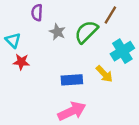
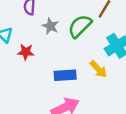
red star: (21, 62) -> (26, 52), moved

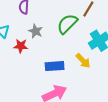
gray star: (50, 26) -> (36, 31), moved

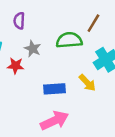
green semicircle: (67, 24) -> (69, 40), turned 40

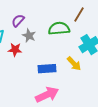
purple semicircle: (19, 21) -> (18, 21), moved, turned 40

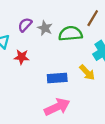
gray star: (29, 36) -> (45, 28), moved

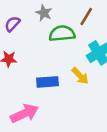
gray star: (45, 28) -> (44, 13), moved
pink arrow: (57, 107) -> (24, 113), moved

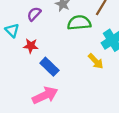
blue rectangle: (48, 82) -> (49, 67), moved, turned 48

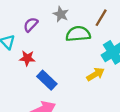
yellow arrow: (96, 61) -> (95, 74), turned -77

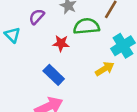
red star: (27, 58) -> (61, 43), moved

